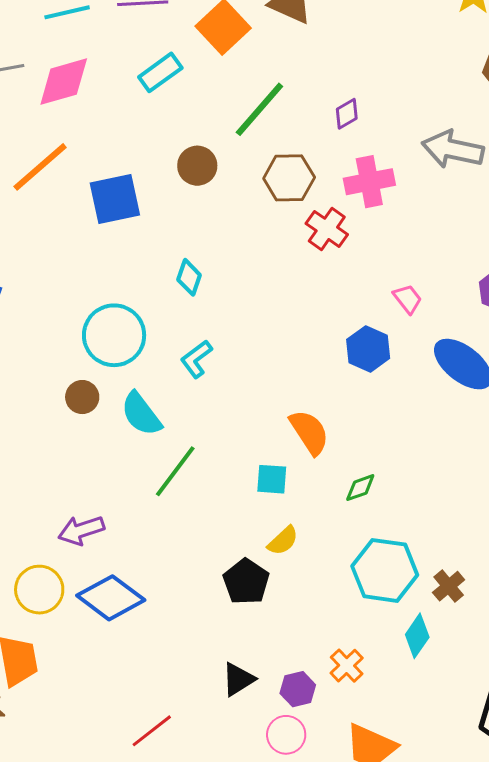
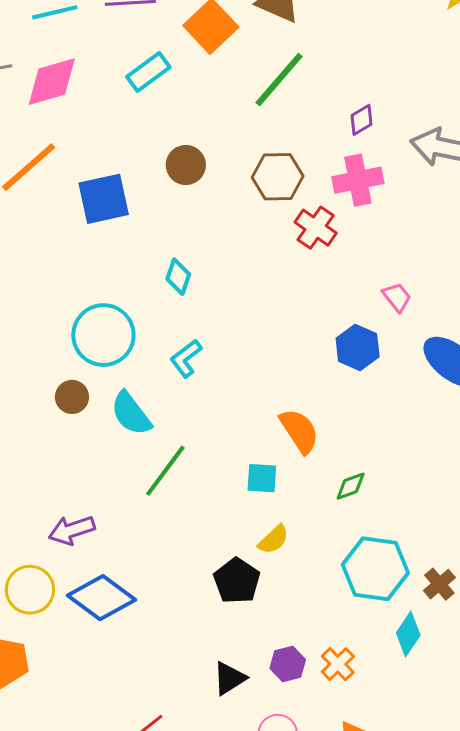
green line: (259, 109) -> (279, 79), moved
purple diamond: (347, 114) -> (361, 120), moved
purple hexagon: (298, 689) -> (288, 664), moved

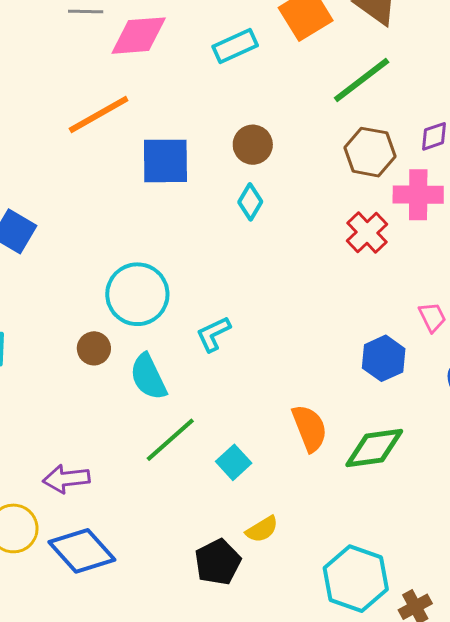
brown hexagon: (278, 177) -> (370, 152), moved
cyan diamond: (178, 277) -> (250, 202), moved
cyan square: (262, 478) -> (234, 462), moved, turned 32
green diamond: (351, 486) -> (374, 448), moved, size x1.8

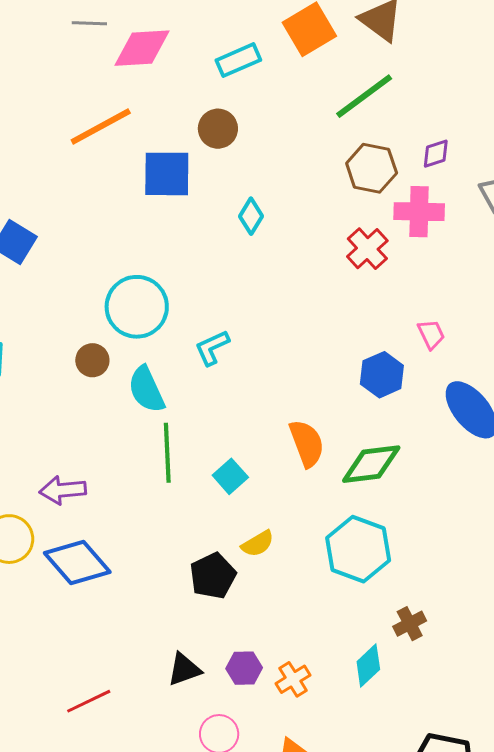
brown circle: (253, 145) -> (218, 129), moved
green line: (170, 440) -> (167, 453), turned -52
cyan hexagon: (356, 579) -> (358, 549), moved

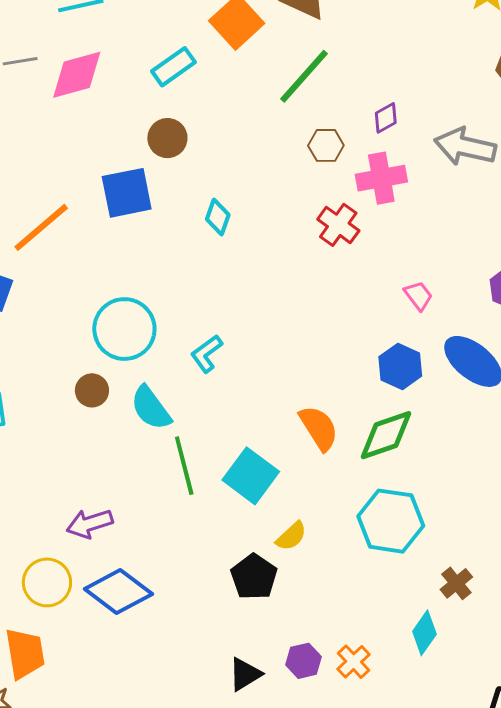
orange line: (101, 126) -> (41, 227), moved
brown hexagon: (372, 168) -> (326, 145), size x0.7
blue hexagon: (382, 375) -> (400, 366), moved
cyan square: (230, 476) -> (251, 476), size x1.6

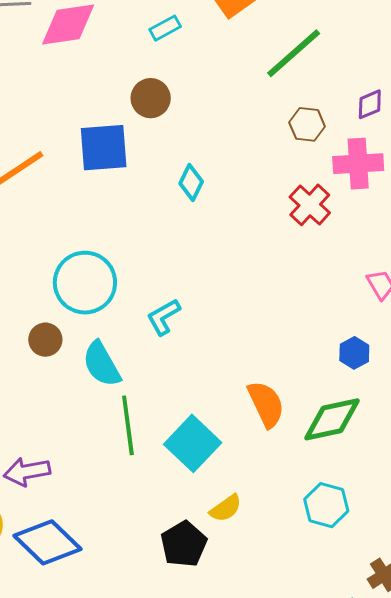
cyan rectangle: (173, 67) -> (165, 28), size x0.7
blue hexagon: (400, 366) -> (354, 353), size x0.7
cyan hexagon: (391, 521) -> (326, 505), size x0.7

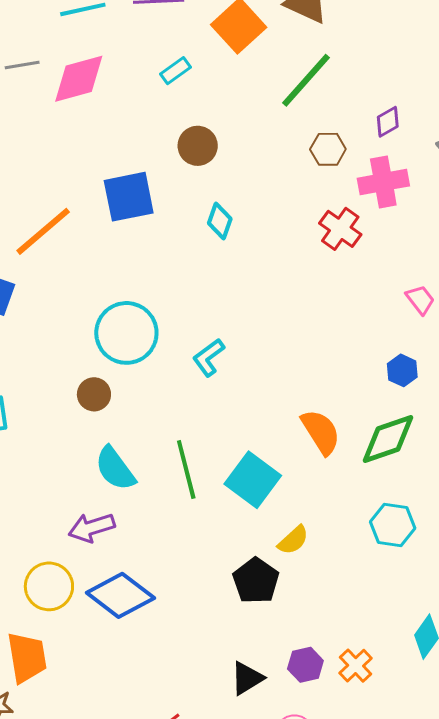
brown circle: (151, 98) -> (198, 146), moved
cyan semicircle: (102, 364) -> (115, 469), moved

